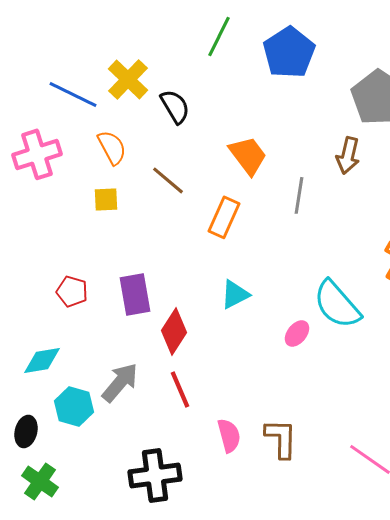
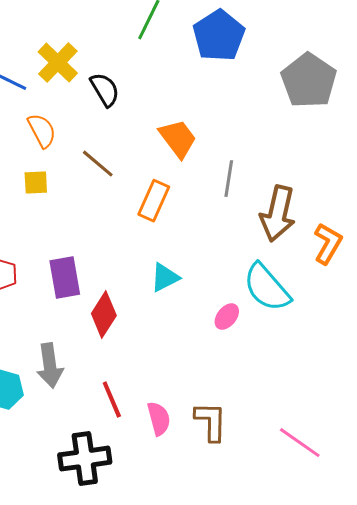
brown arrow: (348, 155) -> (278, 214), moved, size x1.5
gray arrow: (120, 382) -> (50, 366), turned 132
red line: (180, 389) -> (112, 400), moved

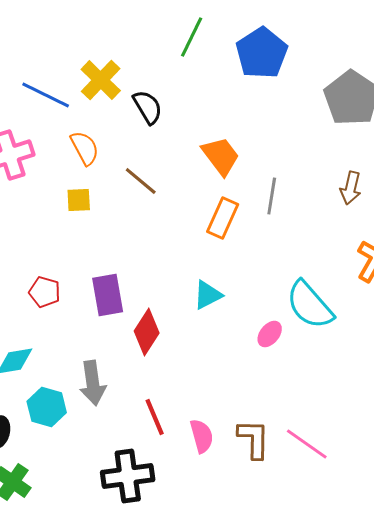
orange rectangle: (154, 201) -> (223, 218), moved
brown arrow: (278, 214) -> (351, 188), moved, size x0.6
pink line: (300, 443) -> (307, 444), moved

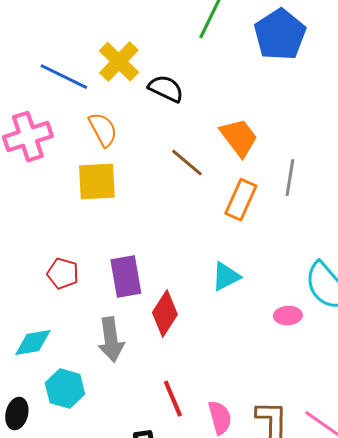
black semicircle: (148, 107) -> (166, 89), turned -33
brown line: (141, 181) -> (187, 163), moved
yellow square: (79, 200) -> (97, 182), size x1.6
pink ellipse: (270, 334) -> (288, 316), turned 48
gray arrow: (93, 383) -> (111, 340), moved

